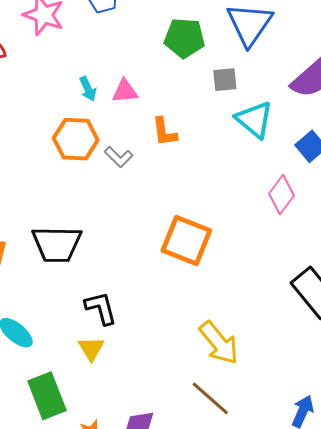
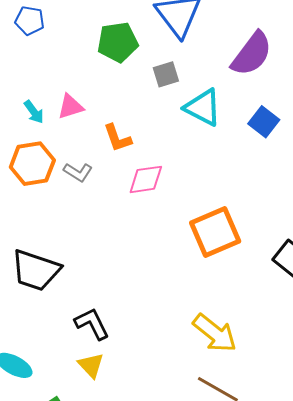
pink diamond: (282, 195) -> (146, 179), moved, turned 57
orange square: (186, 240) -> (215, 232), moved, turned -33
black trapezoid: (57, 244) -> (36, 270), turned 30

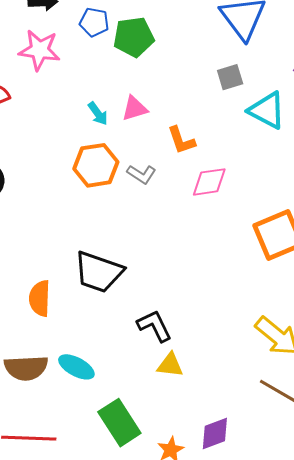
green pentagon: (118, 42) -> (134, 37), moved
yellow triangle: (91, 365) -> (170, 365), moved, turned -40

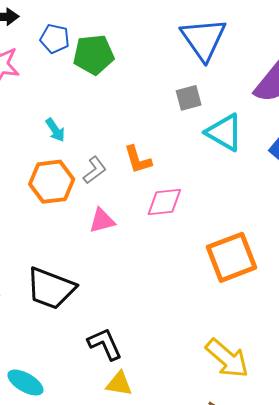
pink triangle: (134, 109) -> (102, 221), moved
gray L-shape: (142, 174) -> (95, 170), moved, turned -72

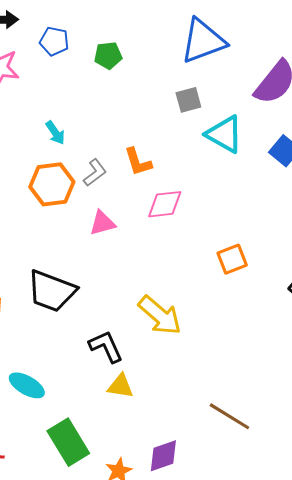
blue triangle: (204, 39) -> (203, 41), turned 45
green pentagon: (94, 55) -> (108, 55), moved, size x0.7
orange square: (232, 257) -> (232, 259), size x0.6
yellow arrow: (227, 358) -> (160, 315), moved

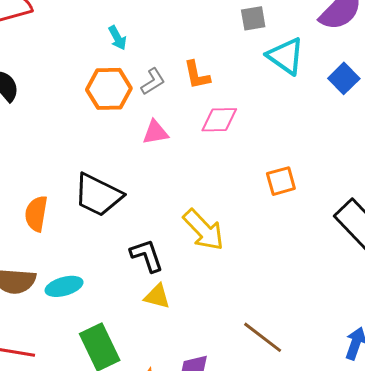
cyan ellipse: (27, 385) -> (64, 286), turned -51

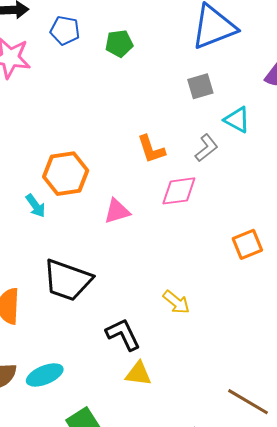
cyan arrow: (117, 38) -> (36, 206), moved
cyan triangle: (286, 56) -> (237, 120), size x0.7
gray L-shape: (153, 81) -> (206, 148), moved
yellow arrow: (203, 230) -> (176, 302), size x0.6

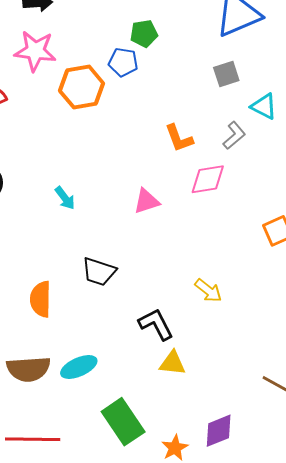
blue pentagon: (65, 30) -> (123, 62), moved
orange hexagon: (66, 174) -> (82, 87), moved
black trapezoid: (68, 280) -> (99, 272), size x0.7

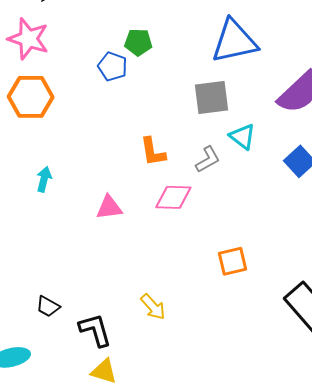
gray square: (226, 74) -> (212, 98), size x1.4
orange hexagon: (82, 87) -> (31, 97), moved
cyan arrow: (65, 198) -> (44, 179), moved, turned -140
black trapezoid: (99, 272) -> (48, 307), moved, size x0.7

